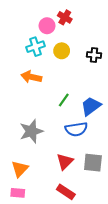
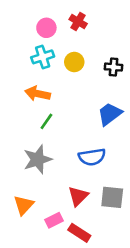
pink circle: (47, 26) -> (46, 28), moved
green line: (64, 100) -> (46, 121), moved
blue trapezoid: (91, 106) -> (110, 114), moved
pink rectangle: (18, 193) -> (54, 220), moved, turned -32

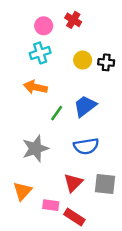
yellow circle: (74, 62) -> (83, 60), moved
blue trapezoid: (110, 114) -> (85, 106), moved
green line: (46, 121) -> (57, 113), moved
pink rectangle: (54, 220) -> (51, 205), turned 35

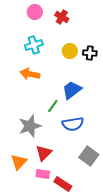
pink circle: (44, 26) -> (35, 12), moved
green line: (57, 113) -> (53, 106), moved
red triangle: (73, 183) -> (44, 153), moved
gray square: (105, 184) -> (89, 156), turned 30

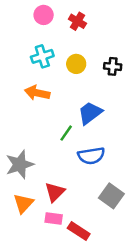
yellow circle: (70, 51) -> (76, 64), moved
gray star: (30, 126) -> (20, 164), moved

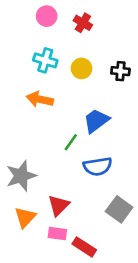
cyan cross: (42, 56) -> (45, 60), turned 35

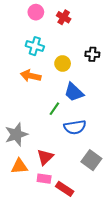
yellow circle: (81, 68) -> (63, 64), moved
blue trapezoid: (96, 121) -> (74, 92), turned -100
orange triangle: (25, 217) -> (19, 166), turned 42

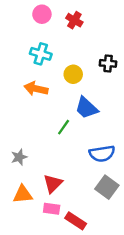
blue semicircle: (75, 127) -> (102, 154), moved
gray star: (16, 134) -> (19, 157), size x0.6

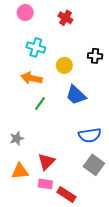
pink circle: (42, 14) -> (25, 13), moved
green line: (64, 127) -> (40, 104), moved

